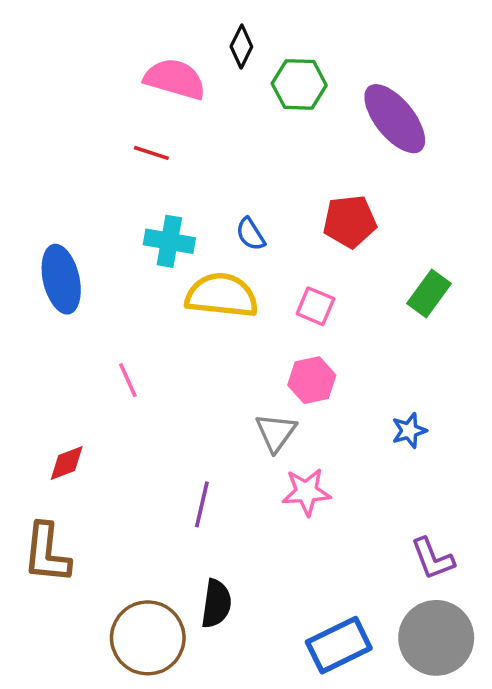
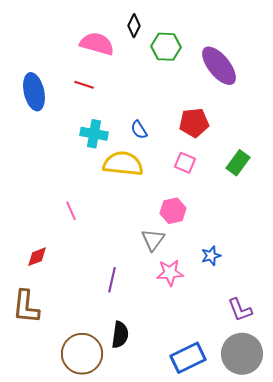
blue ellipse: (61, 279) -> (34, 92), moved
pink square: (315, 306) -> (185, 163), moved
blue star: (409, 431) -> (211, 256), moved

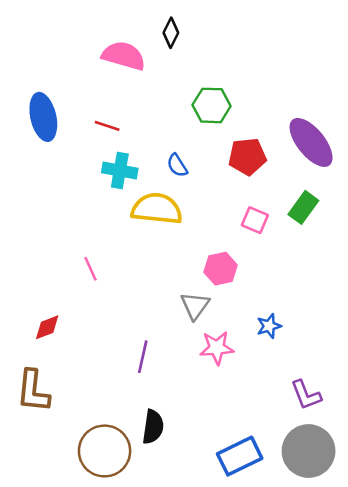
green hexagon: (166, 47) -> (212, 105), moved
purple ellipse: (219, 66) -> (311, 142), moved
red line: (84, 85) -> (107, 126), moved
pink square: (185, 163) -> (255, 220), moved

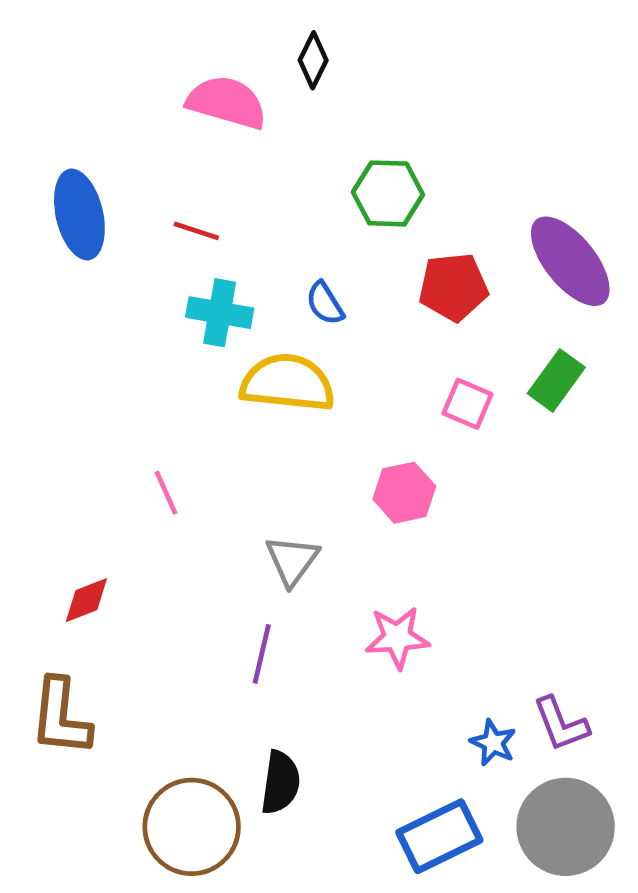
gray triangle: (195, 306) -> (292, 560), moved
blue star: (269, 326) -> (493, 743), moved, turned -30

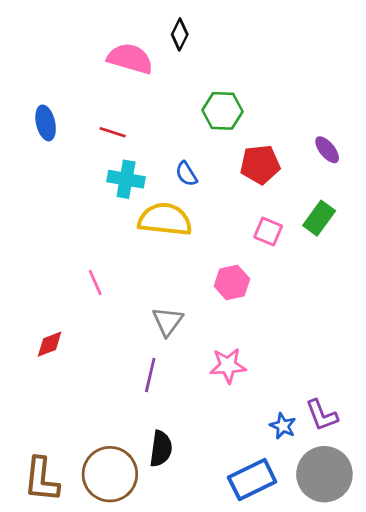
blue ellipse: (79, 214) -> (46, 123), size x0.7
purple ellipse: (570, 261) -> (327, 150), size x0.5
brown L-shape: (61, 717) -> (42, 480), moved

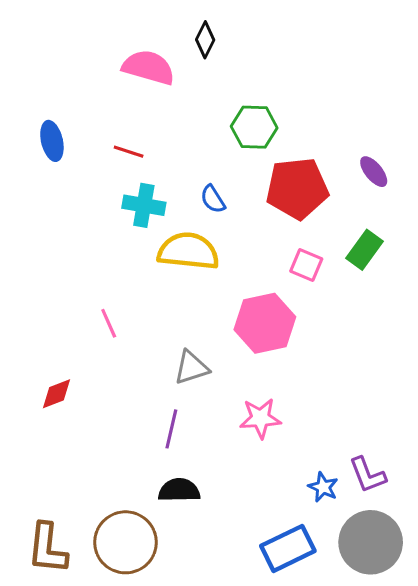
red pentagon: (260, 164) -> (297, 188), size x1.4
pink hexagon: (232, 282) -> (265, 323), size x1.5
gray triangle: (168, 321) -> (191, 368), turned 36
black semicircle: (161, 449) -> (179, 490), moved, turned -99

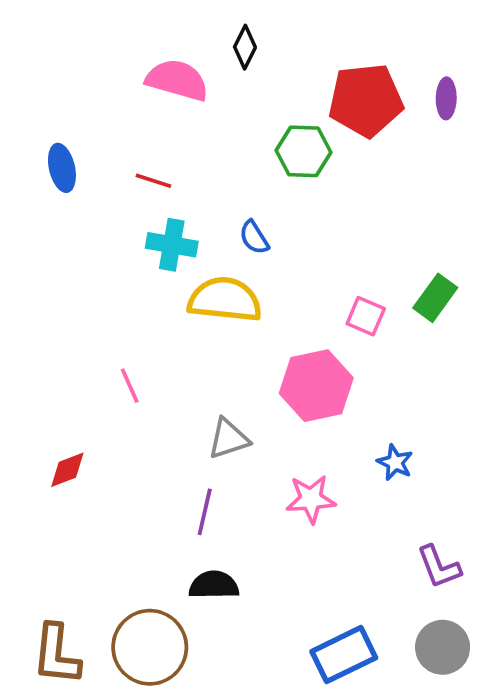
purple ellipse: (374, 172) -> (446, 98), moved, turned 40
red pentagon: (297, 188) -> (366, 100), moved
blue star: (323, 487) -> (395, 462), moved
gray circle: (371, 542) -> (443, 647), size x0.7

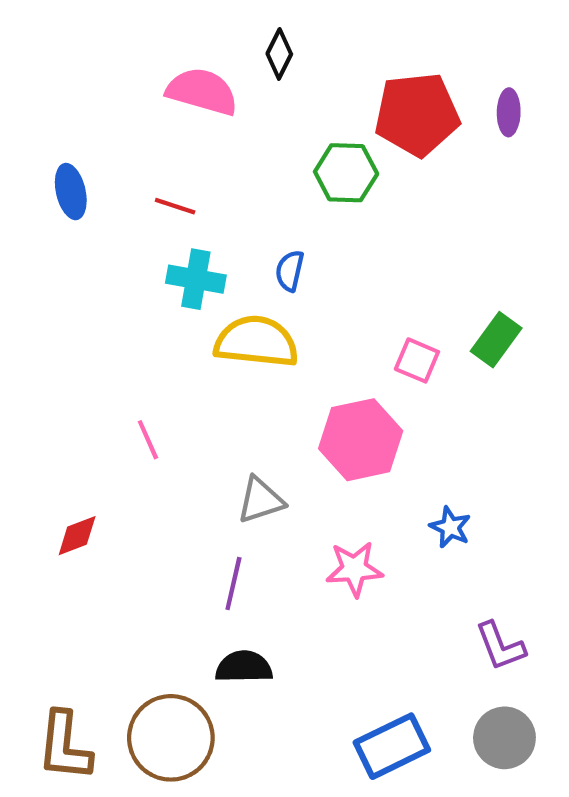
blue semicircle: (254, 237) -> (290, 271), turned 45

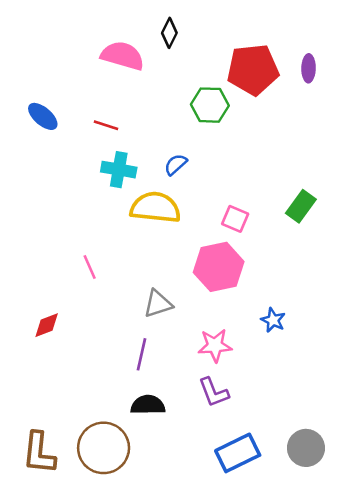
blue ellipse: (71, 192) -> (43, 116), turned -36
blue semicircle: (290, 271) -> (176, 164), turned 35
pink square: (417, 360) -> (235, 219), moved
purple L-shape: (500, 646) -> (214, 392), moved

